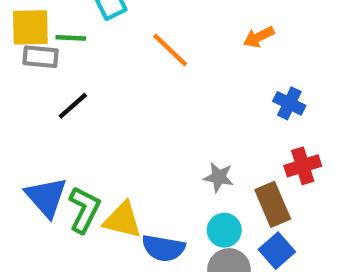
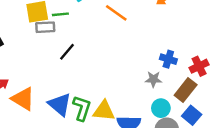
blue cross: (289, 103) -> (168, 59), moved
brown rectangle: (273, 204) -> (186, 90), turned 70

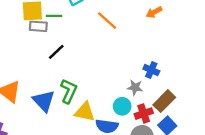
red cross: (199, 66) -> (144, 114), moved
green L-shape: (82, 108) -> (69, 91), moved
cyan circle: (161, 108) -> (122, 106), moved

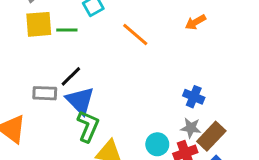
gray rectangle: (38, 26) -> (45, 93), moved
gray star: (135, 87) -> (191, 128), moved
blue triangle: (44, 101) -> (80, 101), moved

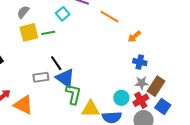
orange arrow: (195, 22) -> (134, 37), moved
orange line: (135, 34) -> (110, 17), moved
black line: (71, 76) -> (56, 63), turned -70

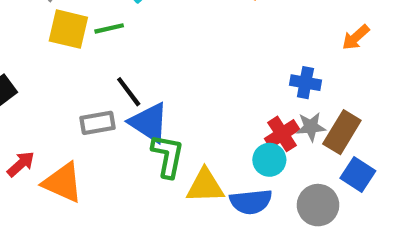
yellow square: (29, 32) -> (68, 29), turned 30
orange arrow: (134, 37) -> (356, 37), moved
red cross: (141, 100) -> (282, 134), moved

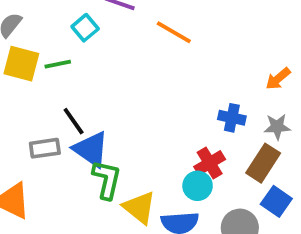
gray star: (311, 127) -> (277, 127), moved
yellow triangle: (205, 186) -> (139, 207), turned 39

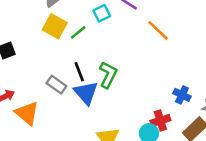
green line: (58, 64) -> (78, 32), turned -42
gray rectangle: (45, 148) -> (56, 85), turned 30
green L-shape: (107, 180) -> (108, 75), moved

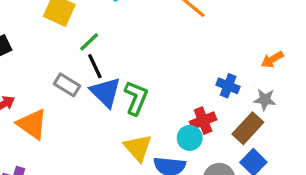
green line: (78, 32) -> (89, 42), moved
green L-shape: (108, 75) -> (136, 98), moved

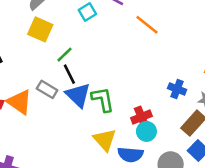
green L-shape: (136, 98) -> (103, 99), turned -32
red cross: (203, 121) -> (141, 117), moved
orange triangle: (32, 124) -> (19, 102), moved

